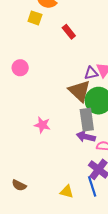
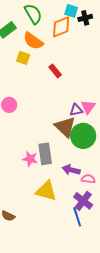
gray rectangle: (87, 120) -> (45, 154), moved
yellow triangle: (67, 192) -> (46, 191), moved, size x1.6

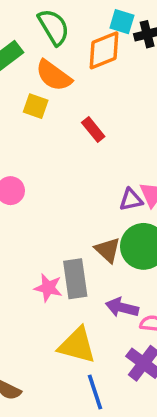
brown triangle: (65, 127) -> (108, 250), moved, size x0.7
blue line: (77, 217) -> (95, 392), moved

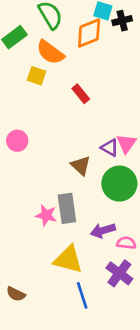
purple triangle: (131, 200) -> (110, 148), turned 42
brown triangle: (108, 250) -> (81, 166), moved
purple arrow: (122, 308) -> (103, 230), turned -30

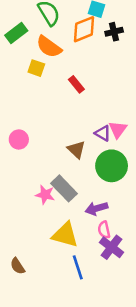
black cross: (122, 21) -> (114, 32), moved
pink circle: (17, 141) -> (19, 140), moved
gray rectangle: (67, 208) -> (64, 188), turned -36
pink semicircle: (126, 243) -> (104, 230), moved, turned -108
brown semicircle: (16, 294) -> (18, 266), turned 30

